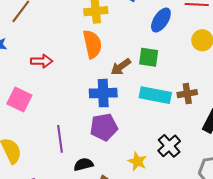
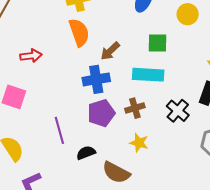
green square: (149, 57) -> (157, 43), moved
brown cross: (187, 94) -> (135, 108), moved
black cross: (169, 146) -> (178, 111), moved

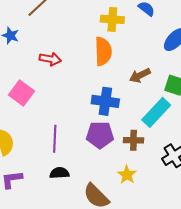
brown arrow: (110, 51) -> (140, 75), moved
cyan rectangle: (148, 75) -> (156, 112), turned -68
black semicircle: (86, 153) -> (59, 173), moved

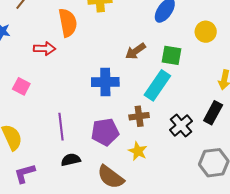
orange semicircle: (103, 51) -> (68, 23), moved
pink square: (22, 93) -> (21, 86), size x0.7
purple pentagon: (100, 135) -> (105, 132), moved

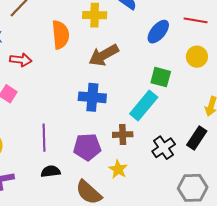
red arrow: (45, 49) -> (21, 60), moved
brown arrow: (136, 51) -> (104, 55), moved, size x1.4

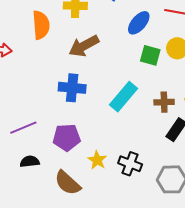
green square: (161, 77) -> (150, 55), moved
brown cross: (123, 135) -> (164, 102), moved
purple line: (44, 138) -> (23, 128), turned 68
black cross: (164, 148) -> (130, 164), moved, turned -35

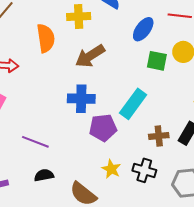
brown cross: (164, 102) -> (159, 136), moved
purple line: (23, 128) -> (35, 142), turned 48
purple pentagon: (67, 138) -> (103, 128), moved

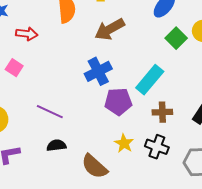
green square: (157, 61) -> (176, 38), turned 30
blue cross: (81, 99) -> (98, 71), turned -32
brown cross: (159, 136) -> (162, 112), moved

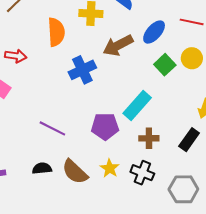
brown arrow: (110, 29) -> (118, 45), moved
blue cross: (98, 71) -> (82, 70), moved
purple line: (50, 112) -> (52, 128), moved
brown semicircle: (94, 166) -> (75, 172), moved

